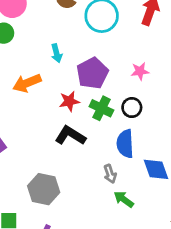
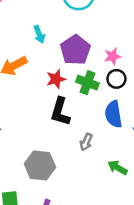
pink star: (140, 71) -> (113, 56), moved
black L-shape: (70, 136) -> (60, 112), turned -100
gray arrow: (110, 174) -> (86, 142), moved, turned 48

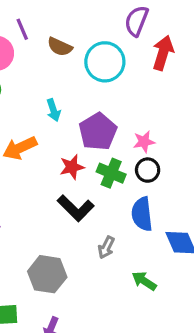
black L-shape: (60, 112) -> (76, 208), turned -64

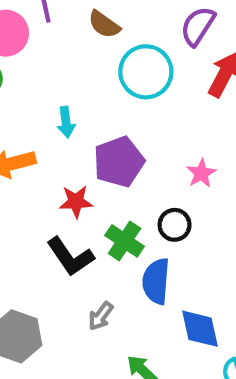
brown semicircle: (60, 47) -> (104, 24), moved
pink star: (144, 142) -> (201, 173), moved, turned -30
green cross: (111, 173) -> (125, 241), moved

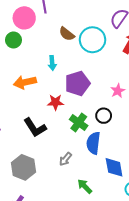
brown semicircle: (104, 24) -> (67, 34), moved
black L-shape: (70, 257) -> (35, 128), moved

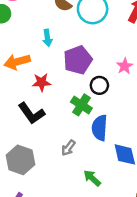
red star: (55, 102) -> (41, 82), moved
black circle: (104, 116) -> (99, 85), moved

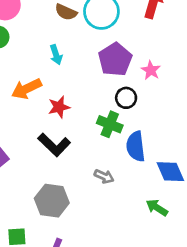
purple pentagon: (78, 60) -> (115, 59), moved
gray arrow: (68, 148) -> (104, 176), turned -91
green arrow: (92, 178) -> (157, 208), moved

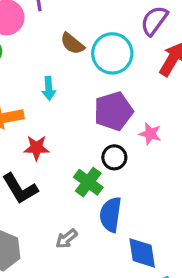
pink star: (151, 70) -> (150, 134), turned -30
gray arrow: (104, 176) -> (66, 239), turned 102

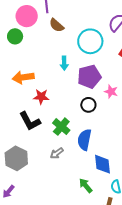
brown semicircle: (72, 44) -> (57, 25), moved
cyan arrow: (49, 88) -> (64, 63), moved
green cross: (88, 182) -> (61, 127), moved

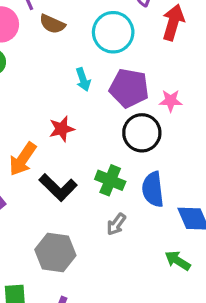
orange arrow: (23, 77) -> (23, 159), moved, turned -30
purple pentagon: (89, 77) -> (129, 88), turned -30
red star: (41, 97) -> (62, 129), moved
black circle: (88, 105) -> (142, 133), size x1.5

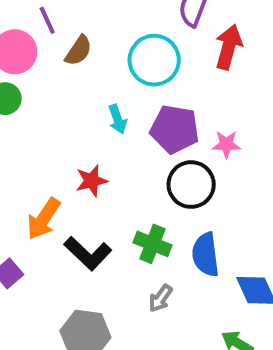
brown semicircle: (52, 24) -> (79, 51), turned -80

